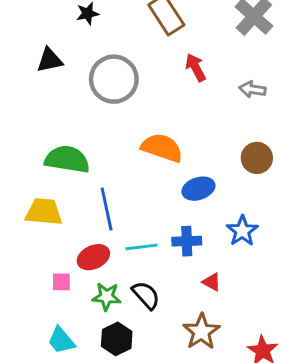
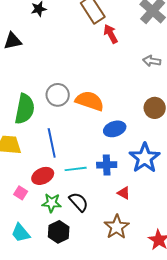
red arrow: (196, 67) -> (111, 34), moved
gray circle: (114, 79) -> (58, 95), moved, size x0.7
green semicircle: (67, 159) -> (25, 109), turned 92
blue star: (242, 231) -> (145, 158), size x1.4
pink square: (61, 282) -> (21, 193), turned 32

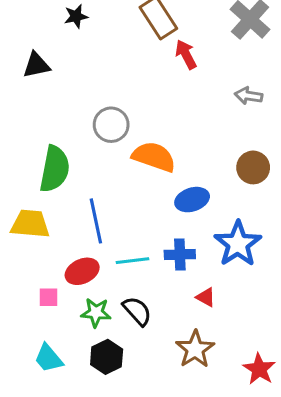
gray circle: (58, 95) -> (111, 125), moved
pink square: (21, 193) -> (49, 297), turned -32

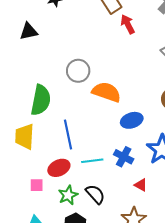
yellow trapezoid: (30, 224) -> (25, 137), turned -92
blue cross: (180, 255) -> (124, 157), turned 30
green star: (96, 313) -> (68, 195), turned -30

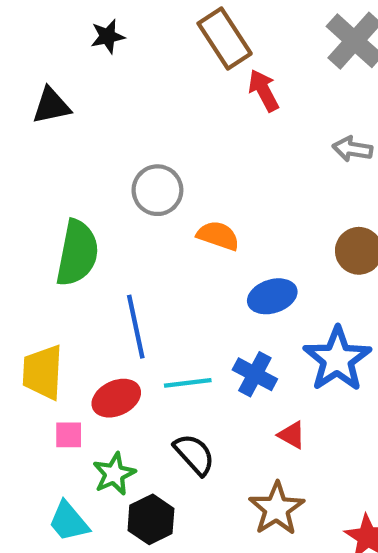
orange semicircle: (106, 92) -> (218, 236), size x0.7
yellow trapezoid: (25, 137) -> (43, 372), moved
green star: (68, 195) -> (114, 474), moved

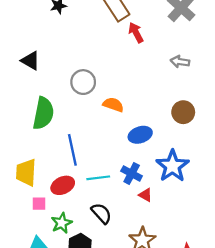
black triangle: (51, 106) -> (30, 61), moved, turned 42
red triangle: (292, 435) -> (146, 195), moved

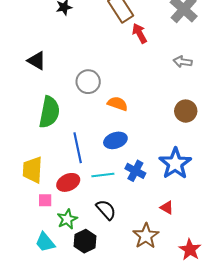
blue ellipse: (140, 135) -> (115, 140), moved
red triangle: (146, 195) -> (167, 208), moved

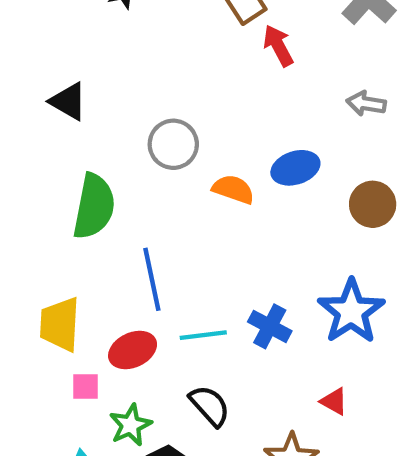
blue ellipse: (115, 140) -> (295, 168), moved

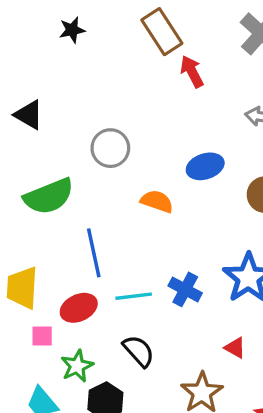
orange semicircle: (233, 189) -> (157, 201), moved
green semicircle: (94, 206) -> (49, 196), turned 57

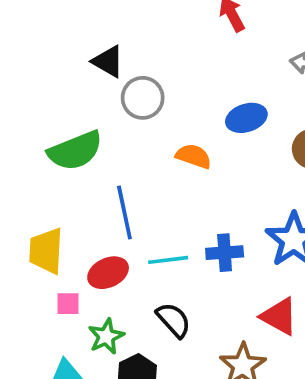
black triangle: (29, 115) -> (108, 61), moved
blue cross: (185, 289) -> (225, 253), turned -32
red triangle: (235, 348) -> (279, 316), size x1.6

